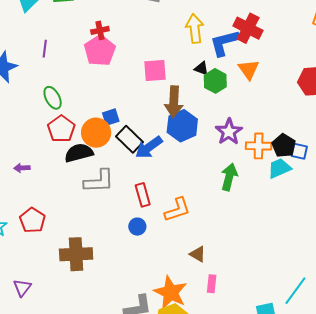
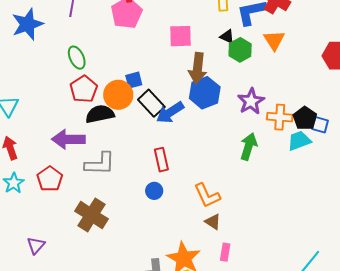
purple arrow: (22, 168) -> (68, 139), moved, size x2.0
gray L-shape: (99, 181) -> (100, 164), moved
orange L-shape: (177, 210) -> (207, 195), moved, turned 80
brown cross: (76, 254) -> (91, 215), turned 32

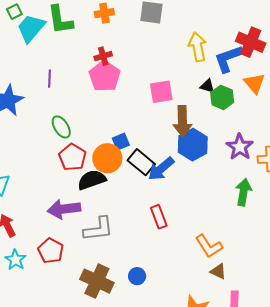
blue circle: (154, 191) -> (137, 276), moved

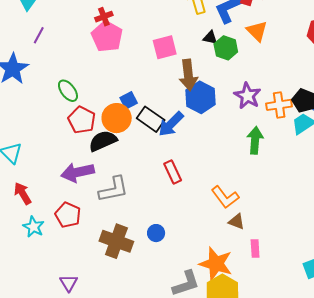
purple line: (50, 79) -> (39, 35), moved, turned 30

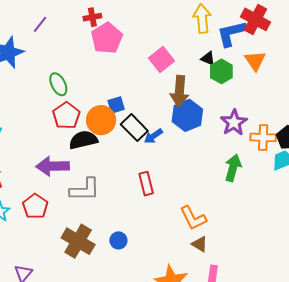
red cross: (104, 17) -> (92, 17), moved
pink square: (165, 47) -> (161, 59), turned -35
blue arrow: (171, 124) -> (153, 136), size x0.7

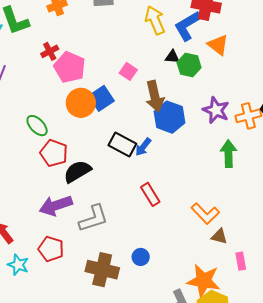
pink square: (161, 59) -> (128, 71), size x0.7
blue square: (116, 105) -> (101, 98), moved, size x1.4
orange circle: (101, 120) -> (81, 103), moved

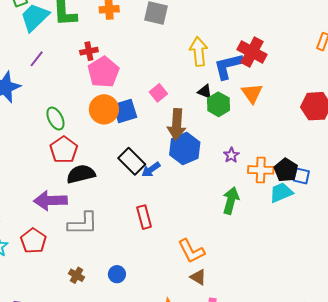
purple star: (216, 110) -> (231, 155), size x0.6
brown cross: (102, 270) -> (77, 275), size x0.5

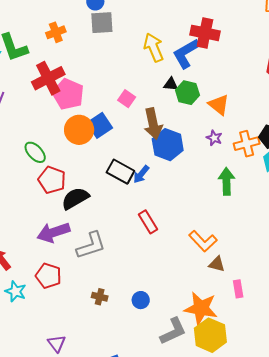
red cross: (89, 51) -> (48, 78), size x1.8
orange triangle: (252, 93) -> (219, 105), moved
blue circle: (117, 274) -> (141, 300), moved

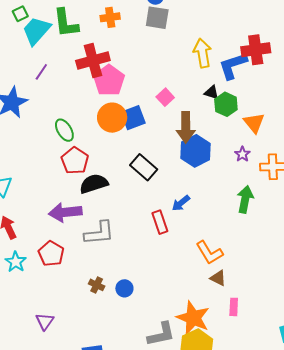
red cross: (205, 33) -> (256, 50), turned -32
blue arrow: (141, 174) -> (181, 203), moved
blue circle: (141, 300) -> (124, 288), moved

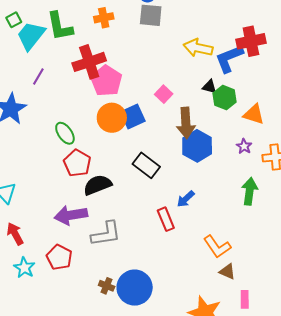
yellow arrow: (202, 53) -> (198, 48), turned -64
orange triangle: (254, 123) -> (254, 114), turned -30
blue circle: (124, 288) -> (135, 288), size x2.0

